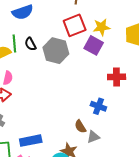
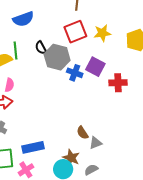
black semicircle: (30, 44) -> (41, 48), moved
purple square: (94, 45) -> (95, 67), moved
blue cross: (98, 106) -> (75, 73), moved

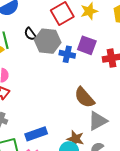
brown semicircle: (82, 133) -> (84, 97), moved, size x1.6
gray triangle: (96, 143) -> (98, 121), size x1.5

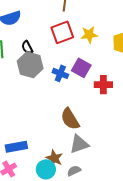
gray hexagon: (48, 41) -> (30, 65), moved

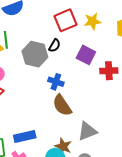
black semicircle: (27, 47) -> (55, 46), moved, turned -120
blue cross: (60, 73) -> (56, 82), moved
brown semicircle: (70, 119) -> (62, 105), moved

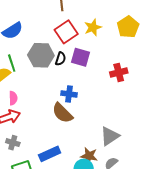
gray hexagon: (35, 54) -> (41, 55), moved
purple square: (86, 55) -> (80, 57), moved
brown semicircle: (62, 105) -> (62, 113), moved

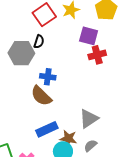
gray hexagon: (41, 55) -> (21, 53), moved
purple square: (80, 57) -> (89, 36), moved
blue rectangle: (50, 154) -> (47, 129), moved

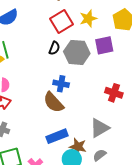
purple square: (89, 36) -> (104, 45), turned -30
gray hexagon: (21, 53) -> (77, 52), moved
red cross: (97, 55) -> (114, 93), moved, turned 30

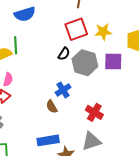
blue cross: (61, 84) -> (63, 90), turned 35
red cross: (114, 93) -> (94, 112), moved
brown semicircle: (53, 102) -> (52, 107), size x0.6

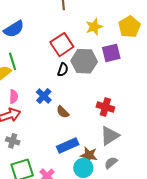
red square: (76, 29) -> (62, 45), moved
black semicircle: (64, 54) -> (63, 70), moved
blue cross: (63, 90) -> (44, 96), moved

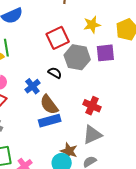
black semicircle: (63, 70) -> (55, 73), moved, turned -88
brown semicircle: (63, 112) -> (49, 105), size x1.5
blue rectangle: (68, 146) -> (50, 121), moved

